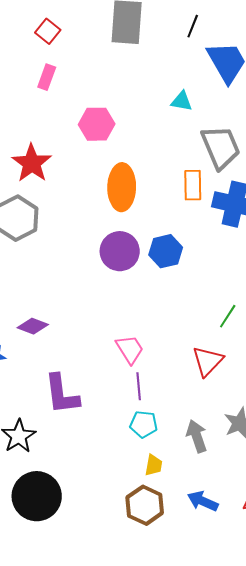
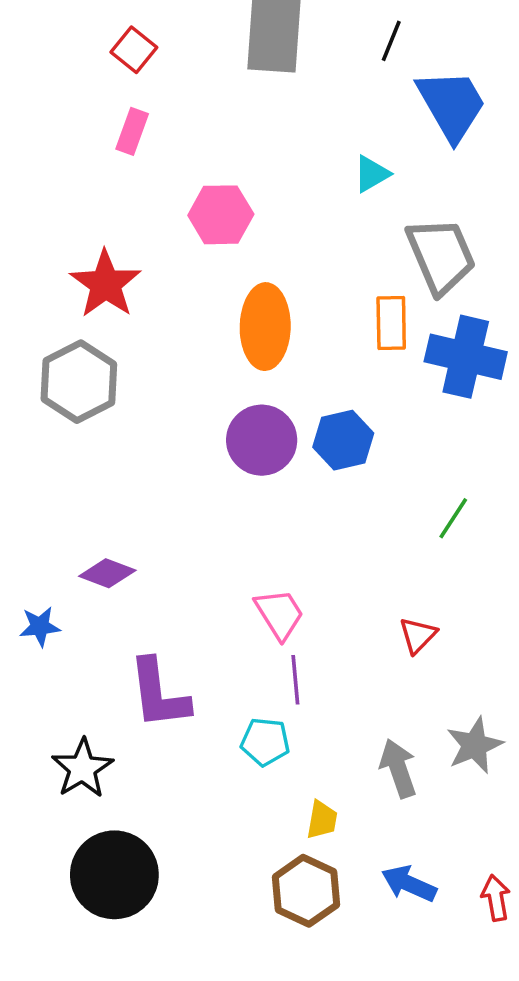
cyan triangle: (182, 101) -> (372, 174), turned -40
green line: (228, 316) -> (453, 518), moved
red triangle: (208, 361) -> (418, 635), size x0.7
cyan pentagon: (144, 424) -> (265, 742), moved

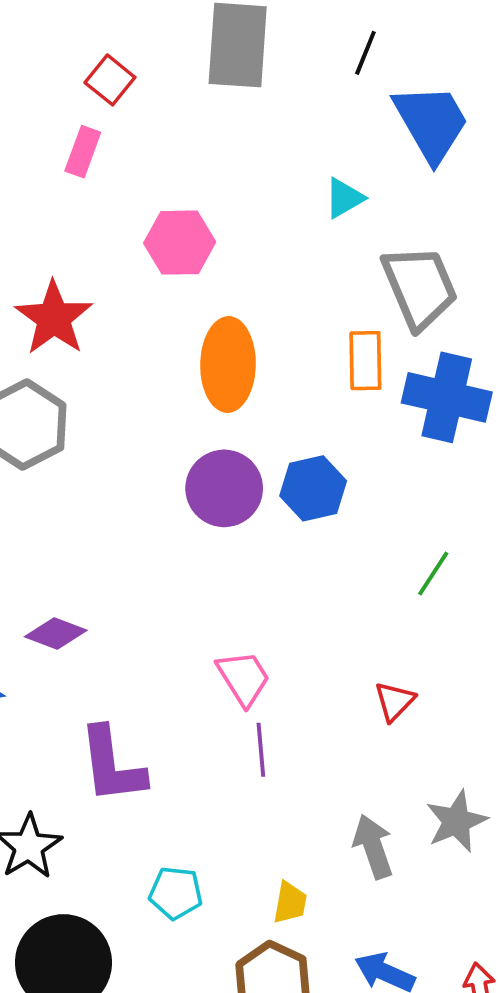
red square: (134, 50) -> (110, 80), moved
cyan pentagon: (265, 742) -> (176, 893), moved

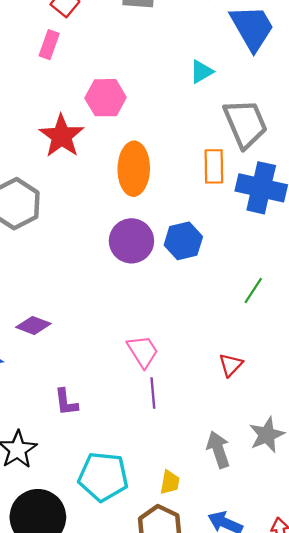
red star: (54, 318) -> (62, 136), moved
purple L-shape: (112, 765) -> (66, 402), size x0.6
cyan pentagon: (176, 893) -> (103, 477), size x1.6

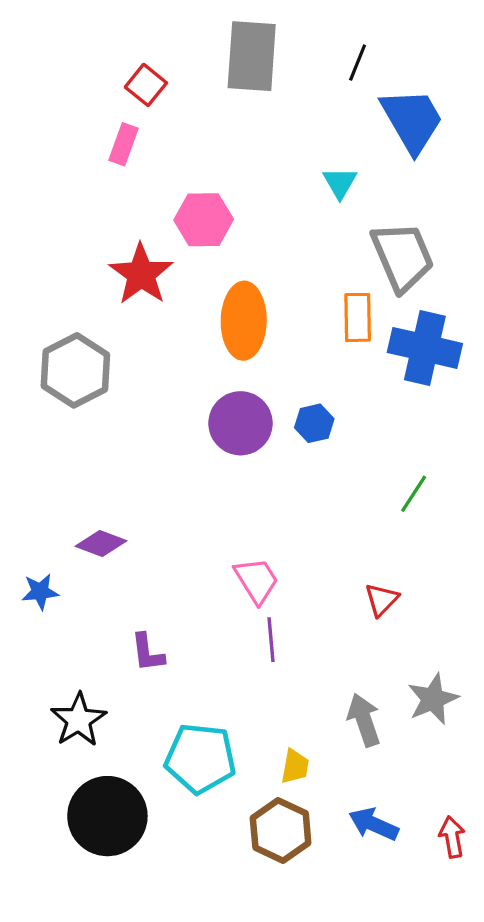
cyan triangle: (201, 72) -> (340, 183), turned -30
blue hexagon: (183, 241) -> (314, 423), size x0.7

